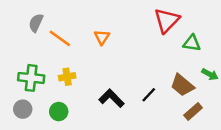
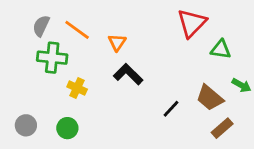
orange line: (60, 38) -> (77, 30), moved
yellow cross: (67, 77) -> (77, 88), turned 35
green cross: (31, 78) -> (52, 58), moved
black L-shape: (111, 98) -> (128, 74), moved

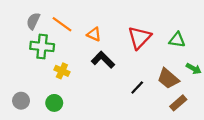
red triangle: (192, 23) -> (139, 38), moved
orange triangle: (117, 42) -> (94, 34), turned -40

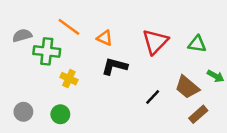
gray semicircle: (33, 21) -> (22, 35), moved, turned 49
black L-shape: (103, 60) -> (115, 66), turned -30

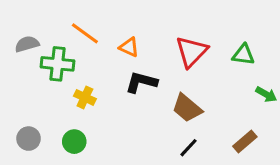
brown trapezoid: (187, 87) -> (187, 108), moved
black line: (153, 97) -> (188, 148), moved

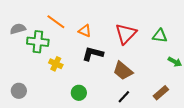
green circle: (74, 142) -> (79, 93), moved

